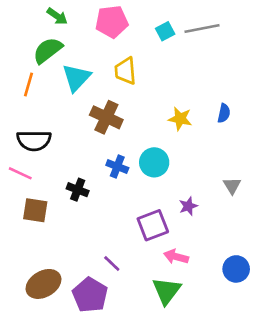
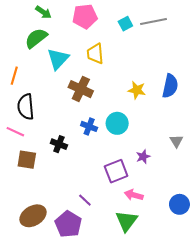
orange line: (28, 85) -> (14, 76), moved
blue semicircle: (224, 113) -> (170, 86), size x1.6
black semicircle: (34, 141) -> (26, 107), turned 85

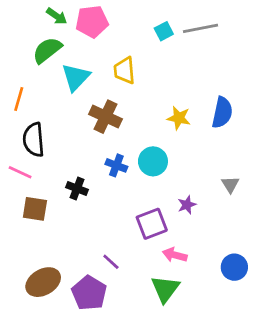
pink pentagon: (85, 16) -> (92, 22), moved

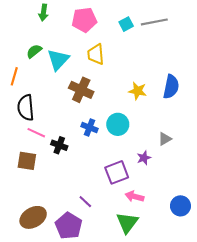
green arrow: (57, 16) -> (44, 13), turned 63
pink pentagon: (92, 22) -> (84, 20), moved
green semicircle: (47, 50) -> (34, 51), moved, size x0.7
pink line: (20, 172) -> (36, 133), moved
gray triangle: (230, 184) -> (165, 139), moved, turned 32

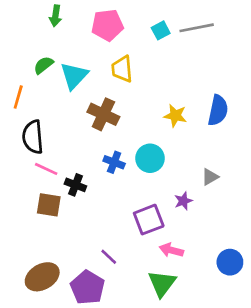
brown square: (27, 161) -> (49, 205), moved

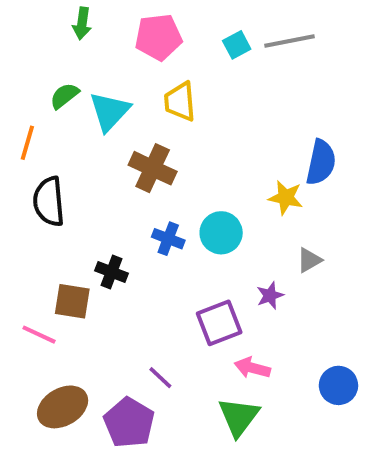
yellow star: (175, 116) -> (286, 198), moved
pink line: (46, 169) -> (39, 335), moved

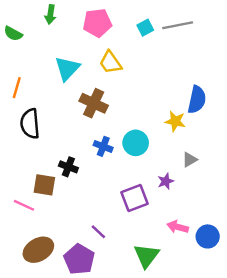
green semicircle: (64, 96) -> (13, 34), moved, turned -114
yellow trapezoid: (180, 102) -> (110, 62), turned -30
pink arrow: (252, 368) -> (178, 227), moved

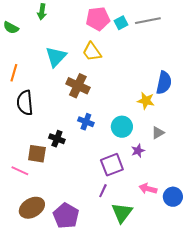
pink pentagon: (97, 23) -> (98, 19), moved
cyan circle: (136, 143) -> (122, 127), moved
purple line: (98, 232) -> (103, 191), moved, turned 72

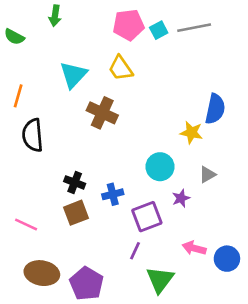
blue cross: (86, 122) -> (113, 194), moved, turned -35
brown square: (37, 154) -> (76, 213), moved, turned -30
brown ellipse: (32, 208) -> (42, 273), turned 40

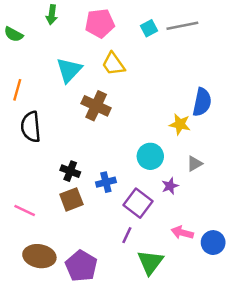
pink pentagon: (128, 25) -> (100, 23), moved
purple square: (147, 217) -> (138, 203), turned -32

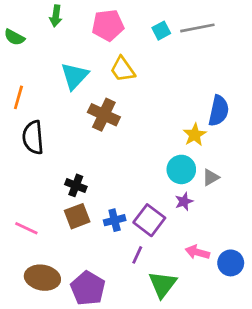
yellow star: (180, 124) -> (195, 135), turned 30
cyan circle: (150, 156) -> (181, 169), moved
blue cross: (106, 182) -> (115, 220), moved

